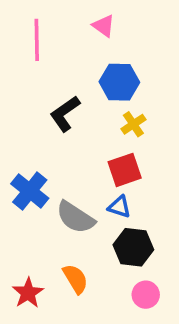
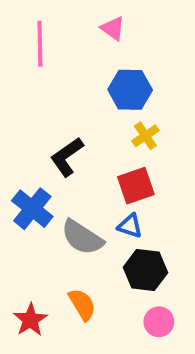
black L-shape: (65, 114) -> (67, 157), moved

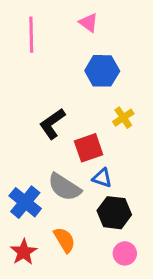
yellow cross: (145, 136) -> (123, 118), moved
red square: (136, 186) -> (89, 148), moved
blue cross: (32, 209) -> (25, 202), moved

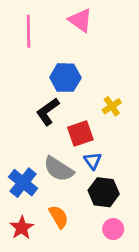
pink triangle: (89, 23) -> (80, 20), size x1.4
blue hexagon: (102, 71) -> (65, 78), moved
blue triangle: (102, 178) -> (93, 161), turned 36

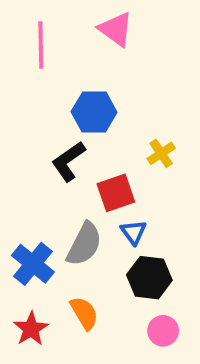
gray semicircle: (59, 169) -> (84, 244), turned -96

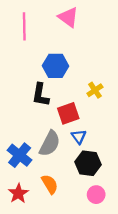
black L-shape: (68, 161) -> (40, 95), turned -45

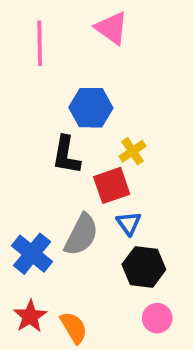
yellow cross: (95, 90) -> (133, 151), moved
orange semicircle: (50, 184) -> (74, 328), moved

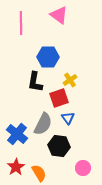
black hexagon: (144, 267) -> (59, 146), moved

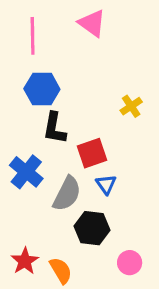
blue hexagon: (48, 57) -> (42, 89), moved
yellow cross: (70, 80) -> (131, 106), moved
blue cross: (17, 134) -> (26, 172), moved

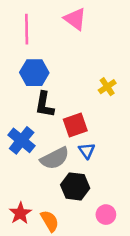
gray semicircle: (67, 194) -> (55, 158), turned 36

